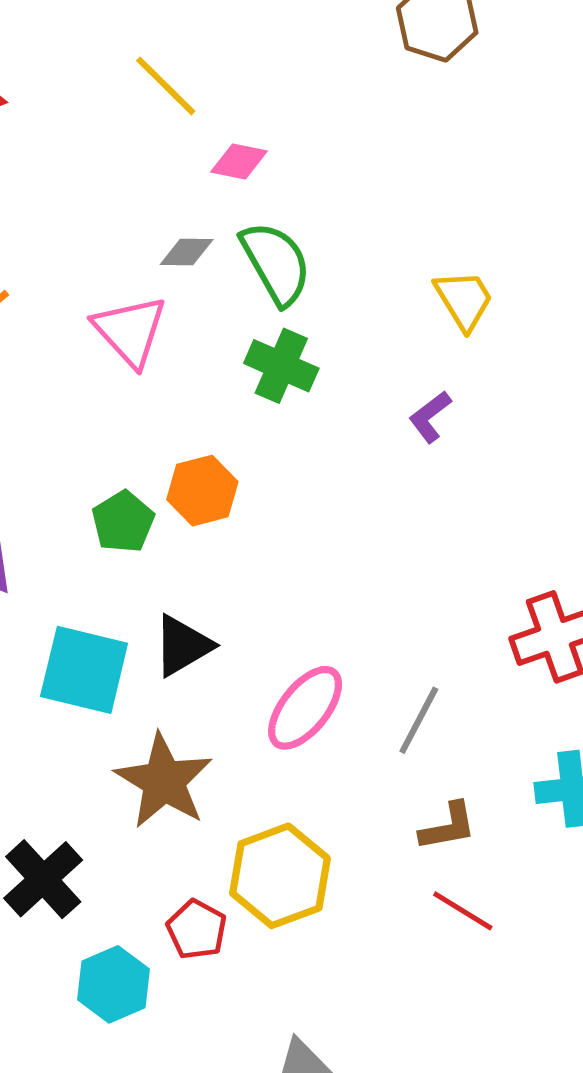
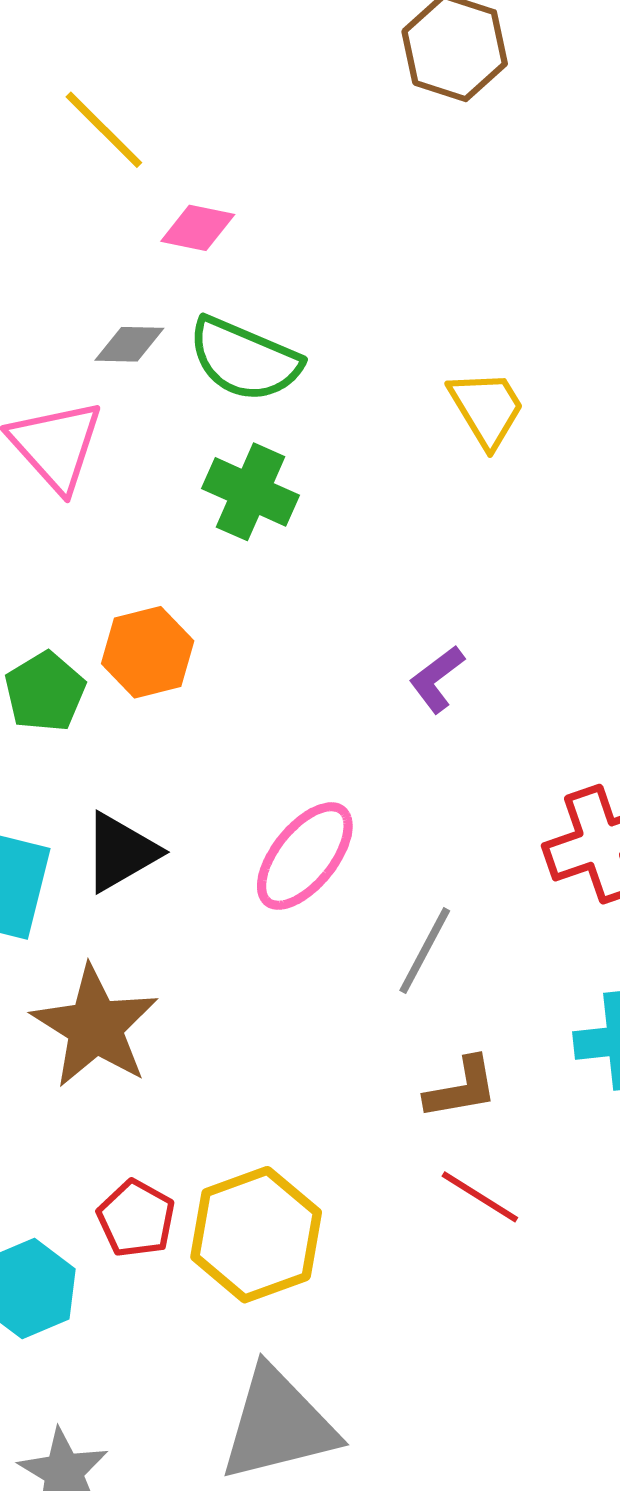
green semicircle: (276, 263) -> (244, 359), turned 142
purple L-shape: (430, 417) -> (437, 679), moved
pink ellipse: (305, 708) -> (305, 856), moved
yellow hexagon: (280, 876) -> (256, 1235), moved

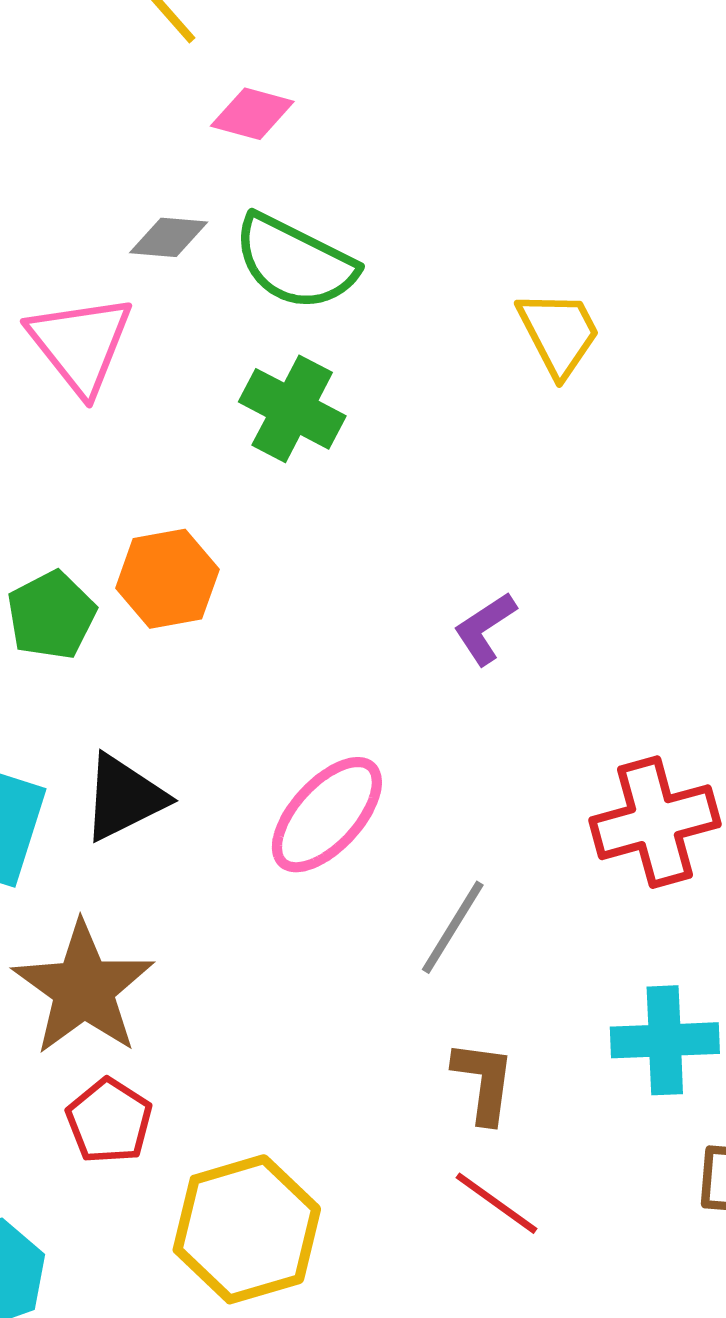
brown L-shape: (461, 1088) -> (484, 1082), turned -76
red pentagon: (136, 1219) -> (109, 1121), moved

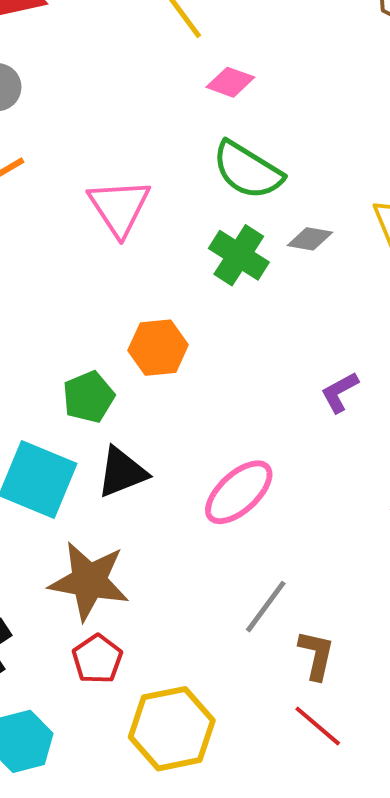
gray diamond: (169, 237) -> (310, 239), moved
green pentagon: (51, 615) -> (89, 397), moved
gray line: (453, 927) -> (266, 607), moved
brown star: (83, 989) -> (89, 581), turned -30

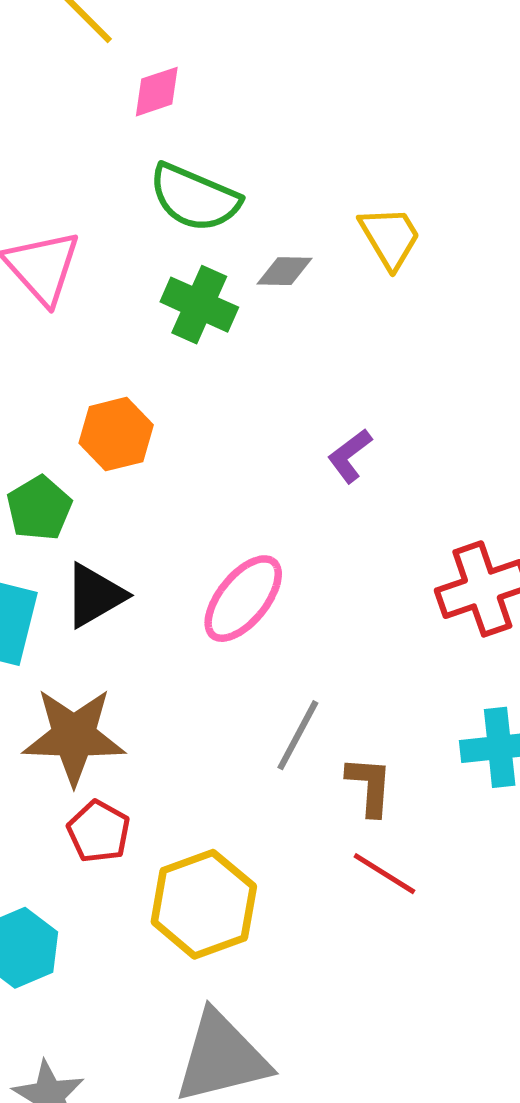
pink diamond: (230, 82) -> (157, 92), turned -30

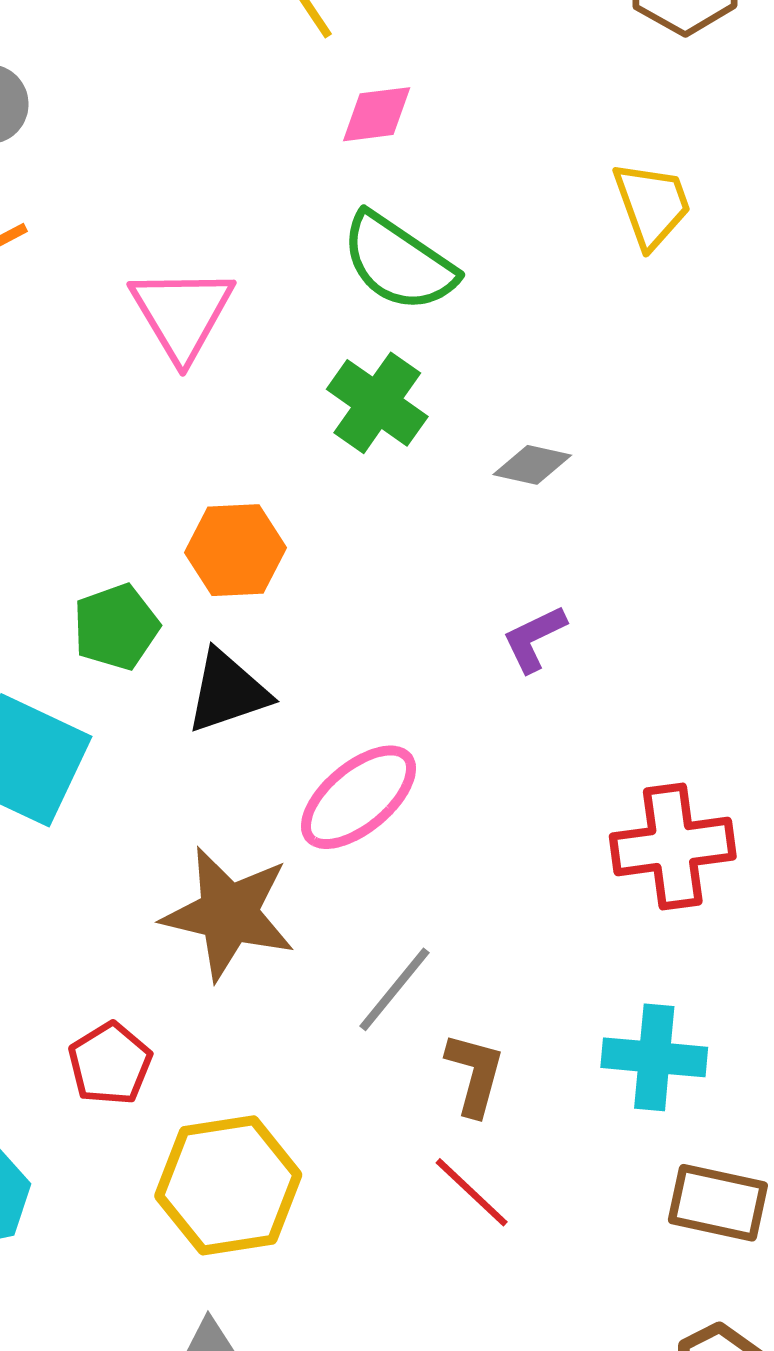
yellow trapezoid: (390, 237) -> (652, 205), moved
gray diamond: (285, 271) -> (532, 465), moved
black triangle: (95, 595) -> (228, 691), moved
brown star: (74, 736) -> (229, 913), moved

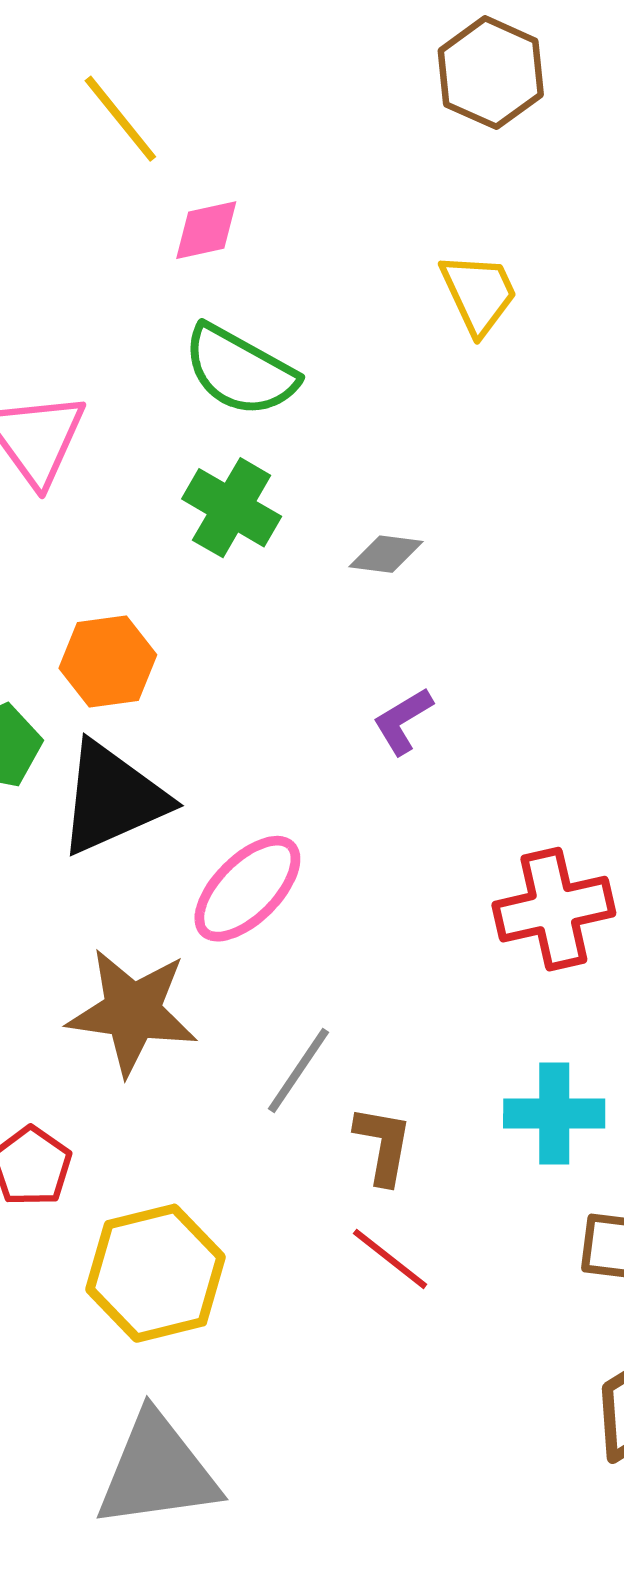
black triangle: (228, 691) -> (112, 798), size x1.4

